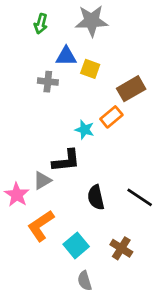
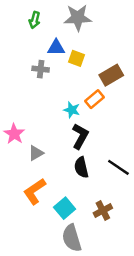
black L-shape: (66, 161) -> (80, 136), moved, turned -55
pink star: (17, 195) -> (14, 134), moved
brown cross: (121, 248) -> (103, 210), turned 30
gray semicircle: (85, 281) -> (72, 238), size x1.6

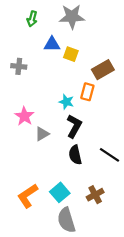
gray cross: (41, 69) -> (19, 66), moved
orange rectangle: (94, 99) -> (87, 92), turned -35
pink star: (14, 134) -> (24, 116), moved
gray triangle: (36, 153) -> (42, 134), moved
orange L-shape: (35, 191) -> (28, 196), moved

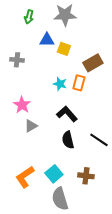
cyan star: (66, 102) -> (60, 84), moved
black L-shape: (74, 126) -> (67, 114), turned -70
gray triangle: (42, 134) -> (31, 126), moved
brown cross: (95, 195) -> (86, 176), turned 35

